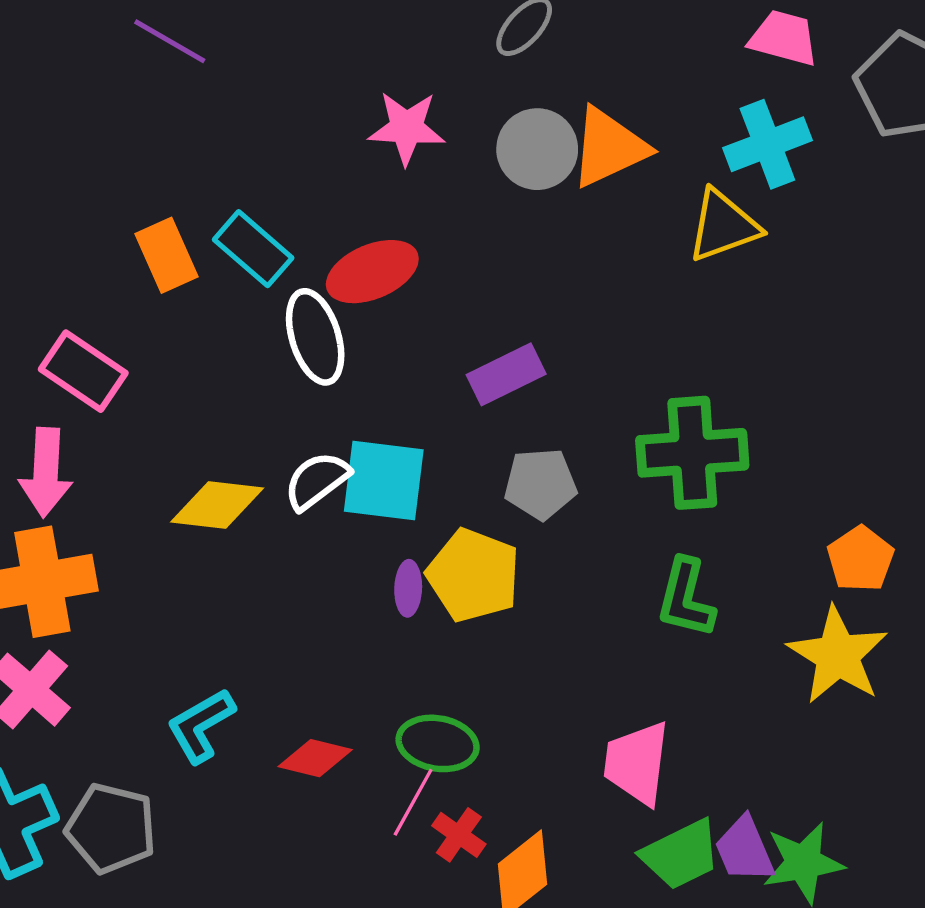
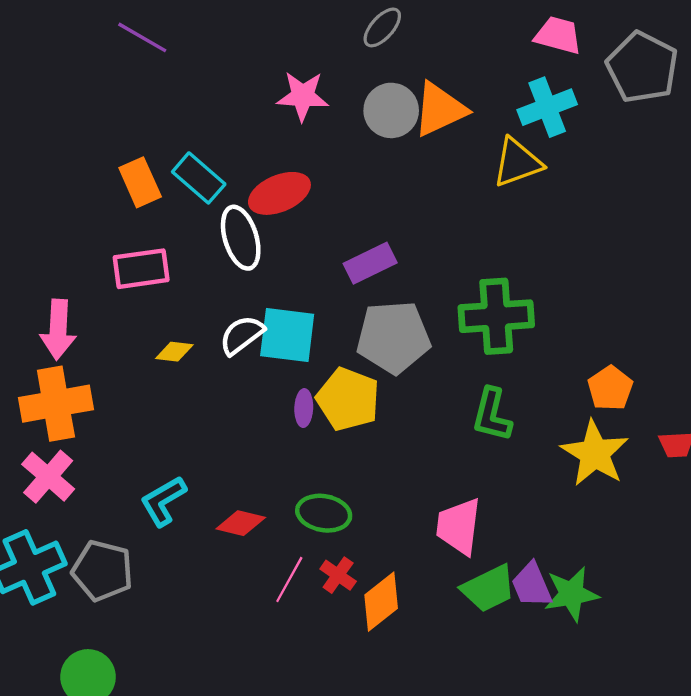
pink rectangle: (83, 371) -> (141, 269), moved, turned -42
gray pentagon: (540, 484) -> (393, 337), size x1.5
yellow diamond: (217, 505) -> (174, 352), size x0.6
pink line: (413, 802) -> (289, 580), moved

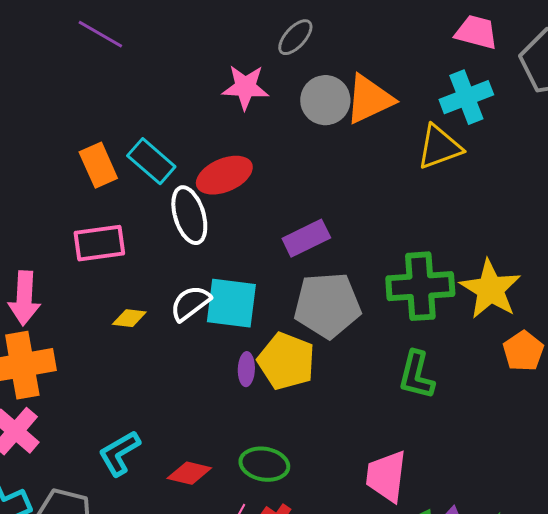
gray ellipse: (382, 27) -> (295, 37), moved
yellow star: (595, 453) -> (490, 289), moved

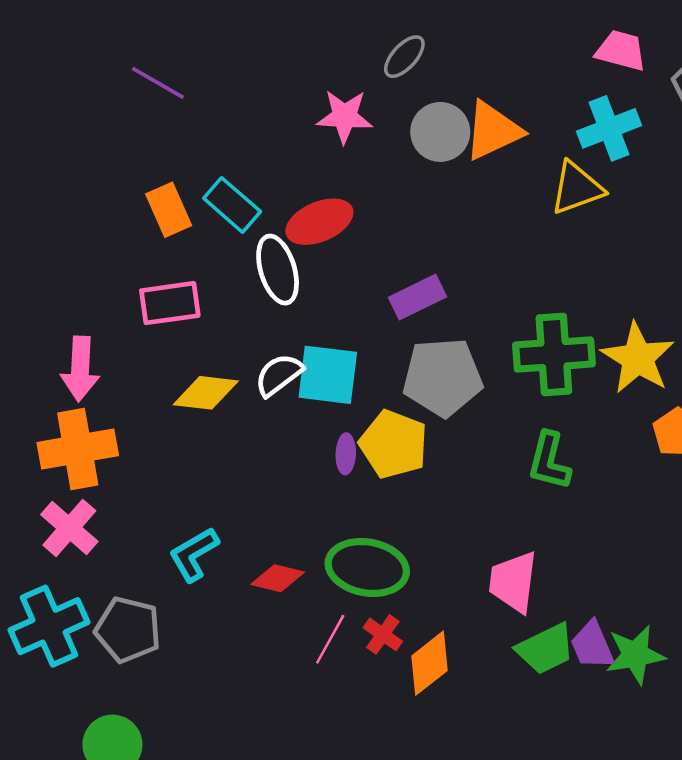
purple line: (100, 34) -> (158, 83), moved
yellow diamond: (129, 318) -> (206, 393), size x1.6
green ellipse: (264, 464) -> (367, 567), size x1.4

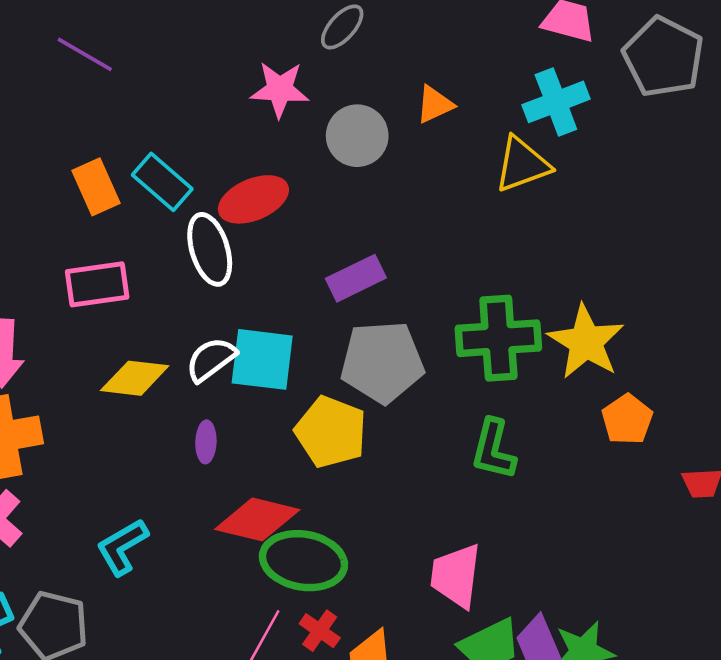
orange triangle: (493, 131) -> (435, 104), size x0.6
gray circle: (440, 132) -> (357, 136), moved
purple ellipse: (346, 454) -> (206, 442), moved
red diamond: (278, 578) -> (257, 519), moved, size x1.5

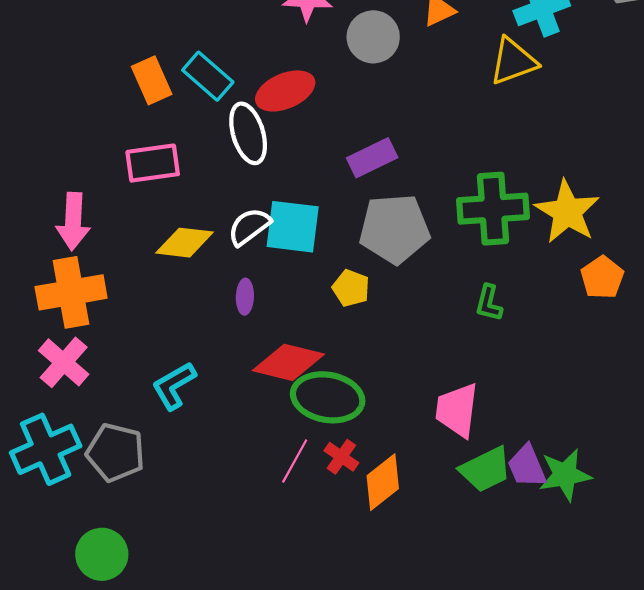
yellow pentagon: (331, 432) -> (351, 288), size x0.6
green L-shape: (493, 449) -> (489, 303), size x0.7

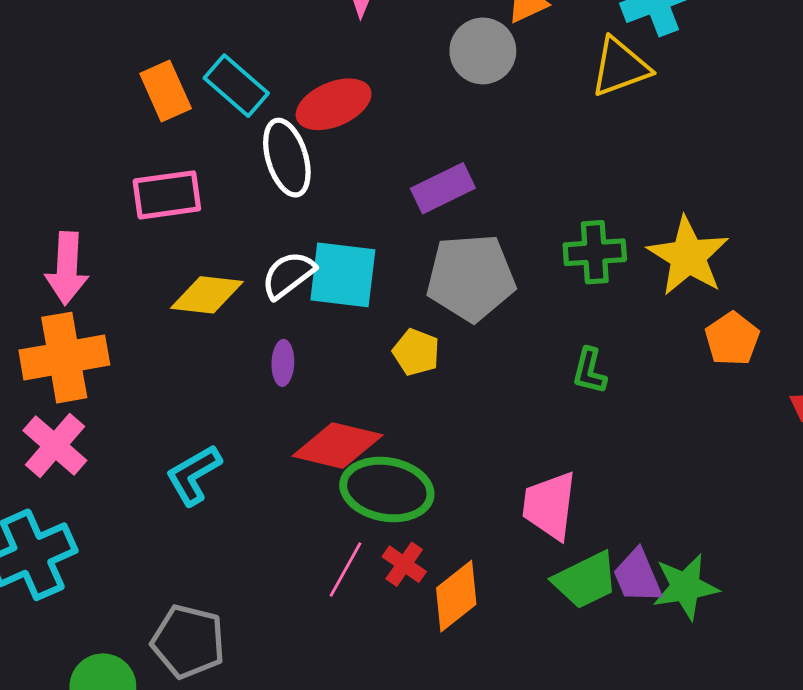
gray circle: (373, 37) -> (483, 51), moved
green cross: (493, 209) -> (595, 252), size x0.7
gray pentagon: (116, 452) -> (188, 641), moved

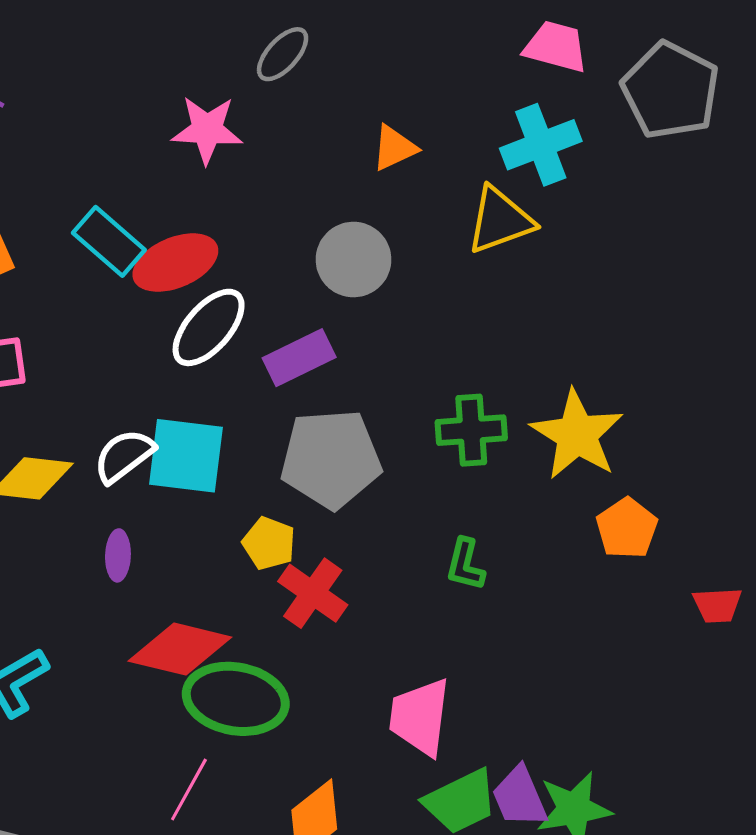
gray circle: (483, 51) -> (353, 260), moved
cyan rectangle: (236, 86) -> (109, 241), moved
white ellipse: (287, 158) -> (209, 327), moved, turned 58
red cross: (404, 564) -> (313, 593), moved, size x1.4

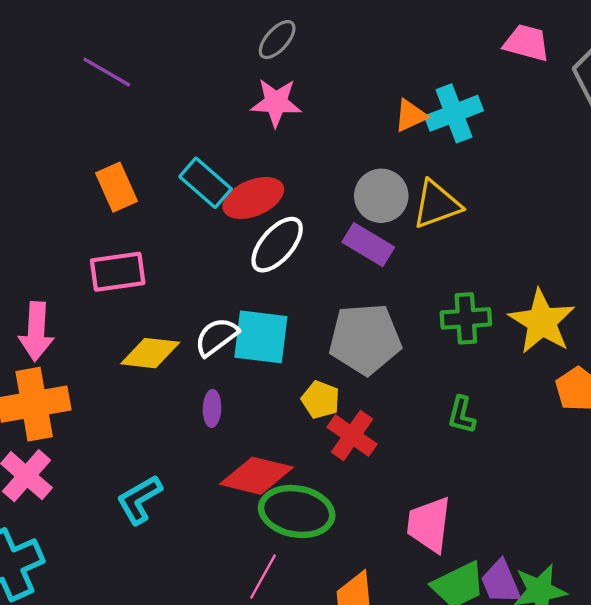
gray ellipse: (283, 54) -> (277, 40), moved
cyan cross: (541, 145) -> (454, 113), moved
yellow triangle: (500, 220) -> (437, 204), moved
purple rectangle: (299, 358) -> (368, 245), moved, turned 57

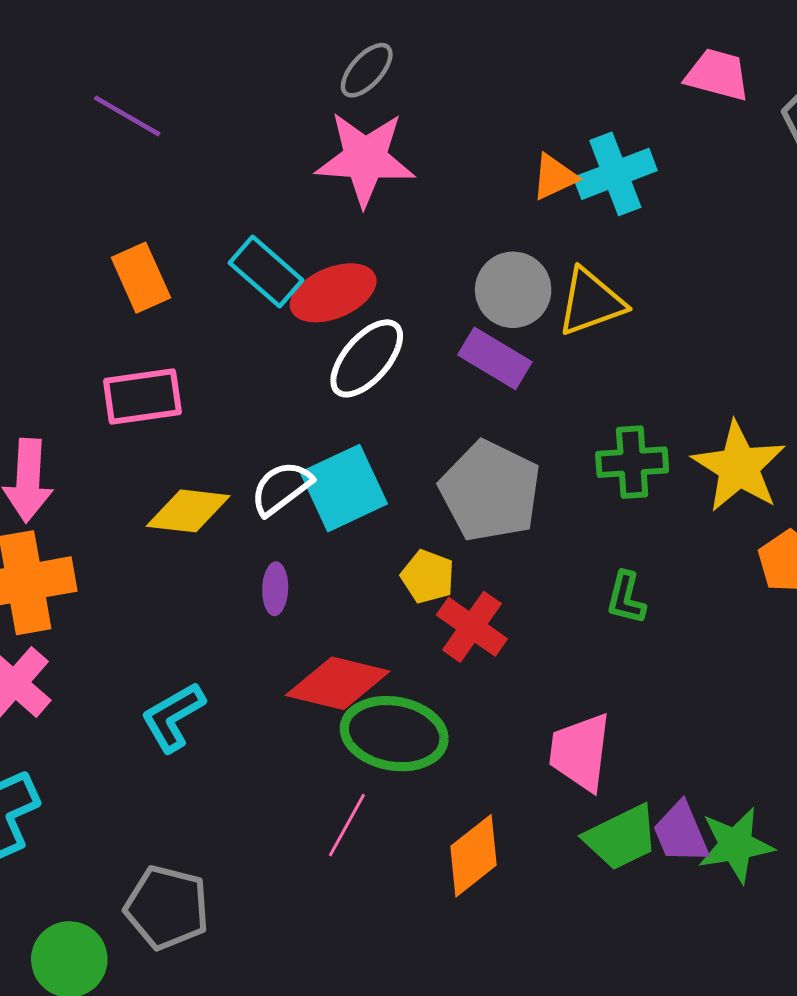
pink star: (276, 102) -> (365, 159), size x1.4
cyan square: (261, 337) -> (344, 488), turned -32
gray pentagon: (365, 339) -> (490, 491), turned 30

